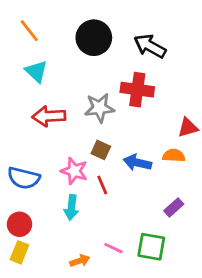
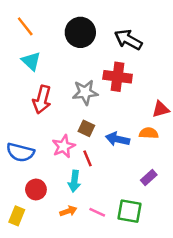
red arrow: (49, 116) -> (42, 100), turned -72
pink star: (74, 171) -> (64, 146), turned 30
cyan arrow: (71, 207) -> (74, 181), moved
red circle: (19, 224) -> (36, 189), moved
orange arrow: (80, 261) -> (68, 211), moved

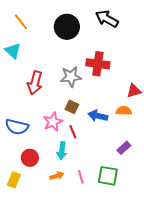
black arrow: (128, 40) -> (107, 19), moved
cyan triangle: (31, 61) -> (13, 51), moved
pink line: (97, 212) -> (81, 177), turned 48

